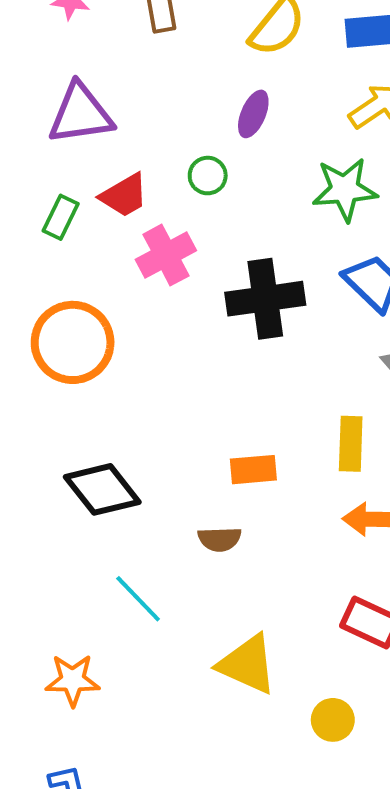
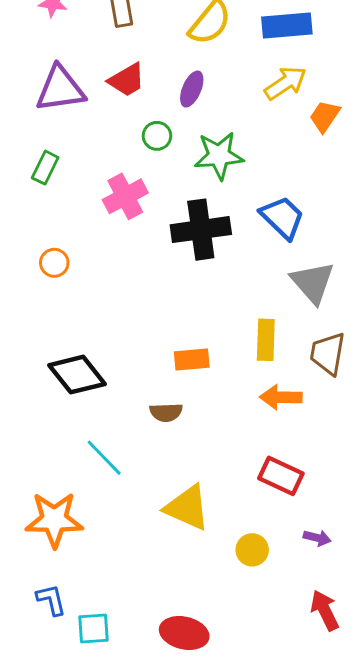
green star: (345, 189) -> (219, 156), moved
red trapezoid: (124, 195) -> (127, 80), moved
orange circle: (73, 342) -> (54, 263), size x0.5
orange star: (73, 680) -> (54, 520), size x1.4

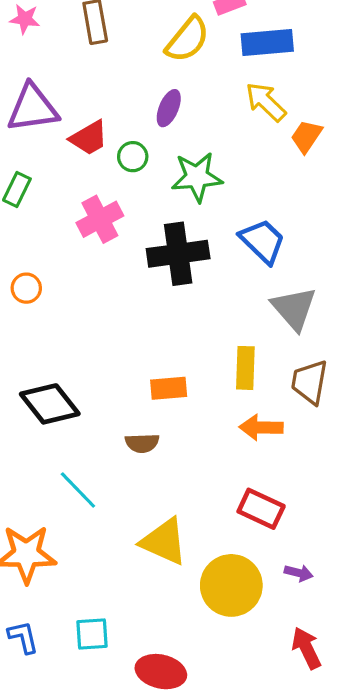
red trapezoid: (127, 80) -> (89, 138), moved
yellow arrow: (285, 83) -> (266, 102), turned -102
yellow circle: (252, 550) -> (231, 585), size x1.8
cyan square: (94, 628) -> (92, 634), moved

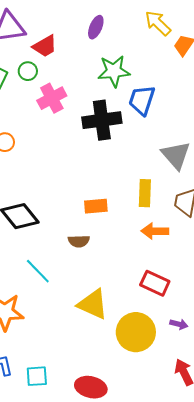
green circle: (133, 157) -> (28, 71), moved
blue trapezoid: (263, 241) -> (142, 100), moved, turned -116
cyan square: (92, 634) -> (37, 376), moved

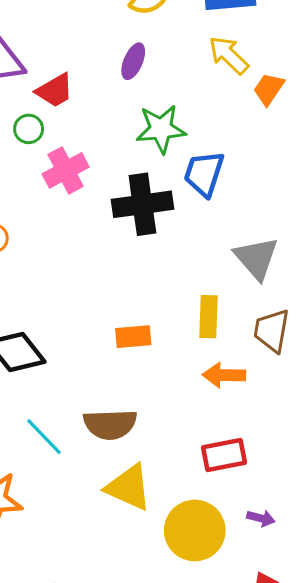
brown semicircle: (79, 241) -> (110, 424), moved, size x1.6
red rectangle: (155, 283) -> (224, 455), turned -36

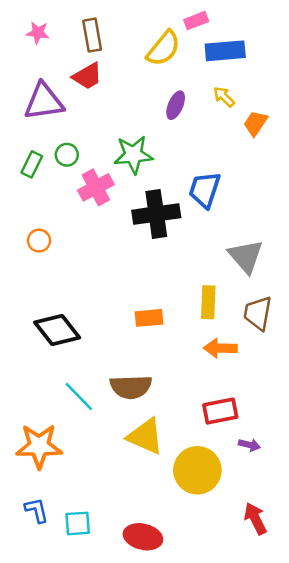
yellow arrow: (229, 55) -> (224, 97), size x0.7
purple ellipse: (133, 61) -> (176, 105), moved
red trapezoid: (55, 90) -> (87, 76), moved
green star: (161, 129) -> (133, 155), moved
purple arrow: (261, 518) -> (249, 445), moved

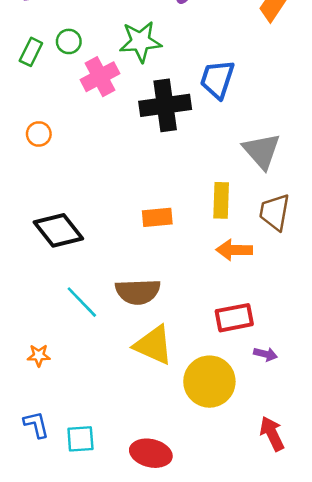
orange star: (39, 446) -> (39, 355), size x0.5

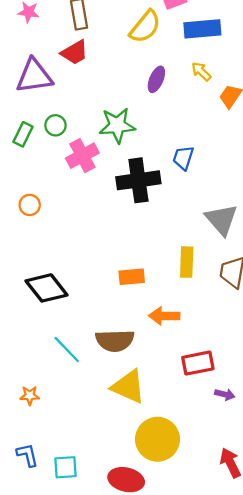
blue trapezoid: (217, 79) -> (183, 158), size x0.7
orange arrow: (234, 250) -> (164, 316), moved
yellow circle: (209, 382) -> (158, 439), moved

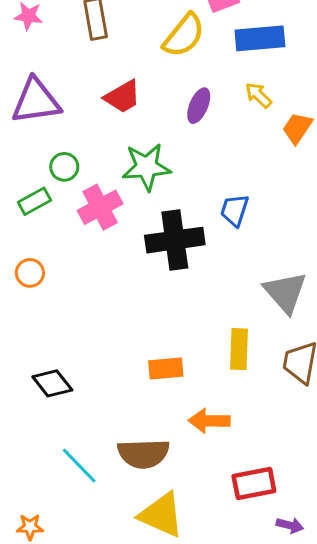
red trapezoid: (75, 52) -> (123, 97), moved
green rectangle: (23, 134) -> (34, 201), moved, turned 35
black diamond: (47, 288) -> (52, 383), size x0.7

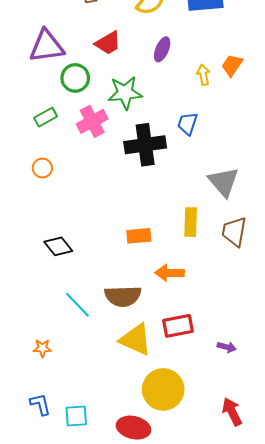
yellow arrow: (258, 95) -> (203, 75), moved, turned 36
green circle: (64, 167) -> (75, 78), moved, size x1.4
red rectangle: (254, 484) -> (178, 326), moved

